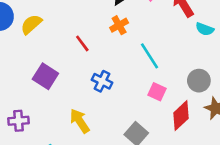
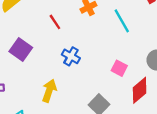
cyan line: (150, 56) -> (122, 21), moved
yellow arrow: (80, 121) -> (49, 91), turned 50

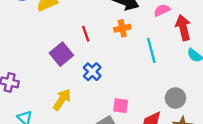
purple square: (21, 50) -> (61, 54), moved
pink square: (119, 68) -> (121, 106), moved, turned -35

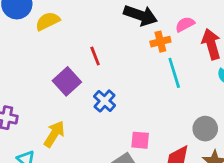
orange cross: (122, 28) -> (160, 42), moved
yellow arrow: (62, 100) -> (54, 134), moved

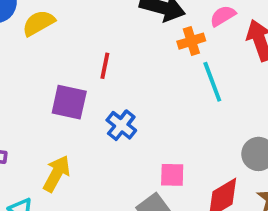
red line: (95, 56) -> (105, 66), turned 36
purple square: (67, 81) -> (69, 102), turned -32

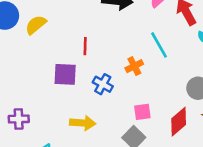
orange cross: (191, 41) -> (134, 66), moved
yellow arrow: (57, 174) -> (83, 123), moved, turned 75

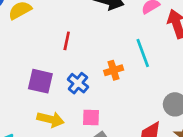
purple square: (65, 74) -> (40, 81), moved
pink square: (142, 112) -> (91, 117), moved

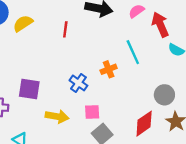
red line: (67, 41) -> (65, 29), moved
purple square: (40, 81) -> (29, 89), moved

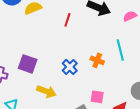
orange cross: (109, 69) -> (97, 60), turned 32
pink square: (92, 112) -> (97, 97), moved

